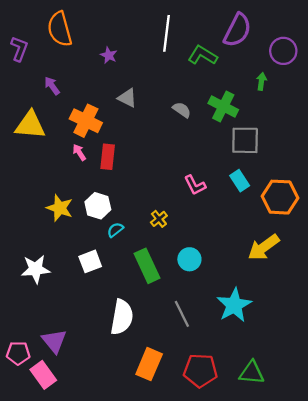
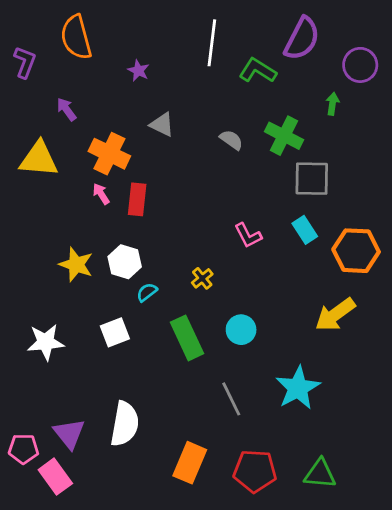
white semicircle: (122, 317) -> (125, 424), moved

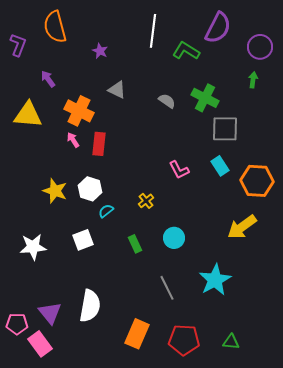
green arrow: (333, 104) -> (253, 80), moved
green rectangle: (187, 338) -> (135, 244), size x0.6
green triangle: (320, 474) -> (231, 342), size x0.7

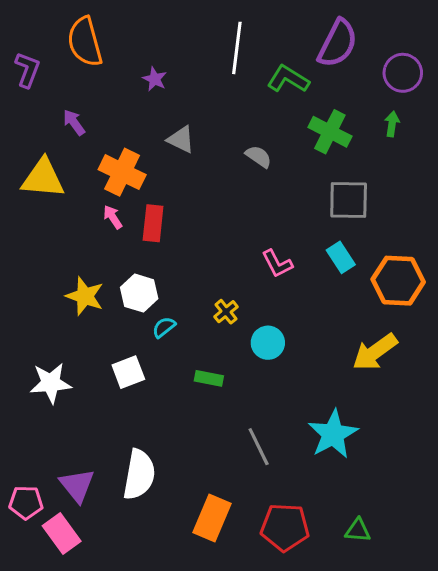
green cross: (205, 98) -> (330, 132), moved
cyan circle: (174, 238) -> (268, 343), moved
green rectangle: (135, 244) -> (209, 378), turned -54

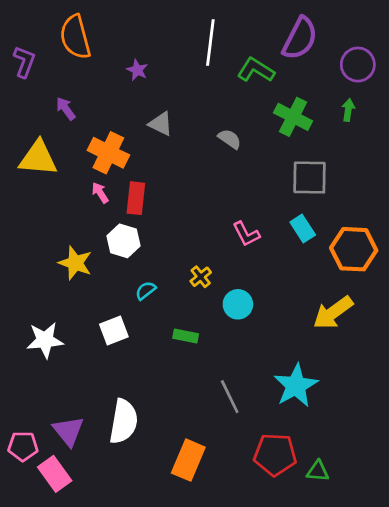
white hexagon: (139, 293) -> (124, 241), moved
red pentagon: (285, 527) -> (275, 455), moved

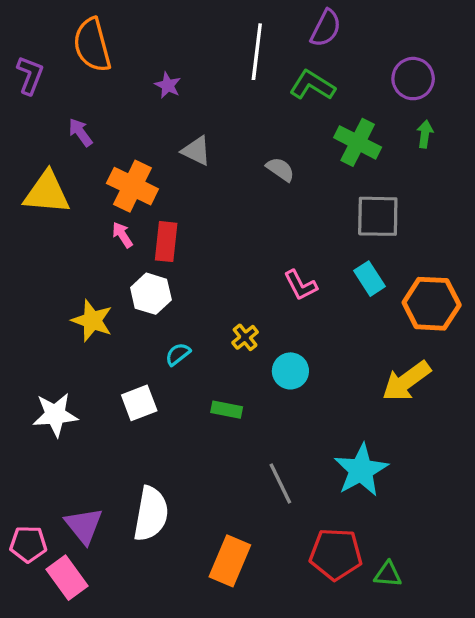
purple semicircle: (300, 38) -> (326, 28), moved, size x0.7
purple circle: (358, 65) -> (413, 79), moved

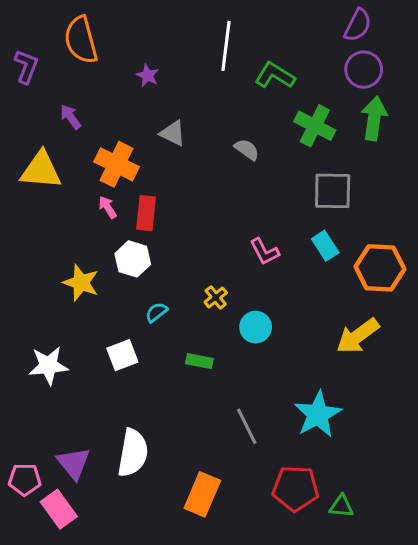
purple semicircle: (326, 28) -> (358, 25), moved
green arrow: (425, 134) -> (374, 118), size x1.8

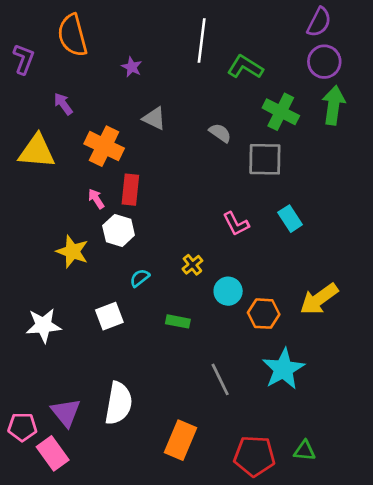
gray square: (333, 191) -> (265, 159), moved
pink arrow: (108, 207) -> (96, 199), moved
orange hexagon: (380, 268) -> (264, 314), moved, size x0.7
red pentagon: (296, 488) -> (254, 456), moved

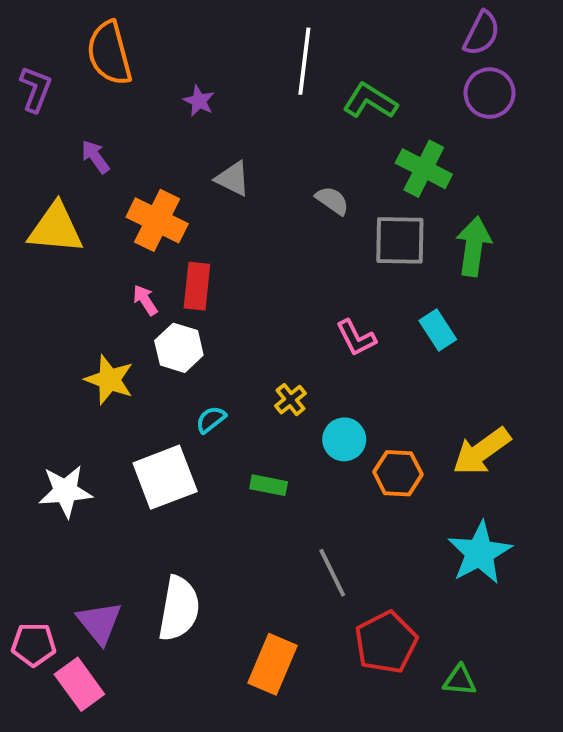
green arrow: (334, 105) -> (474, 246), moved
white square: (109, 316) -> (165, 477), size x1.5
cyan star: (283, 369) -> (480, 553), moved
red pentagon: (254, 456) -> (386, 642), moved, turned -30

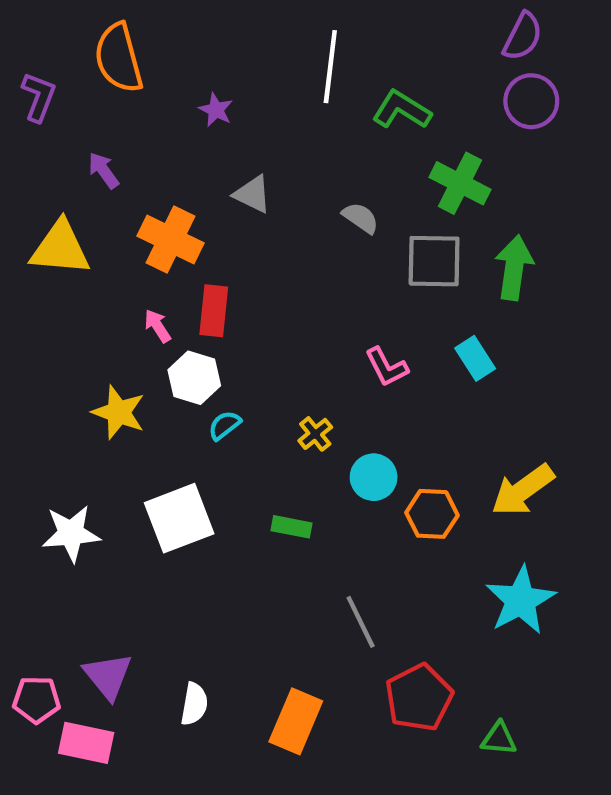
cyan semicircle: (211, 419) -> (224, 425), moved
white semicircle: (179, 609) -> (194, 704), moved, size x0.6
pink rectangle: (79, 684) -> (86, 743), turned -42

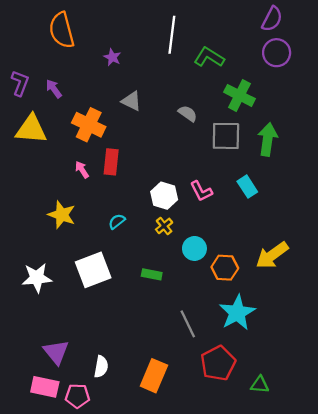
purple L-shape: (39, 97) -> (20, 83), moved
white hexagon: (194, 378) -> (164, 196), moved
cyan star: (520, 600) -> (237, 313), moved
pink pentagon: (36, 700) -> (77, 396), moved

